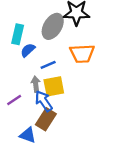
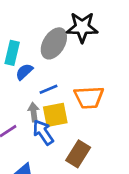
orange trapezoid: (82, 54) -> (89, 97), moved
brown rectangle: (46, 119) -> (78, 154), moved

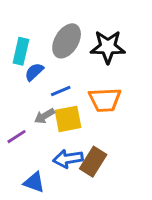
black star: (82, 27) -> (108, 47), moved
gray arrow: (34, 112) -> (44, 116), turned -114
blue arrow: (43, 132) -> (68, 159), moved, turned -65

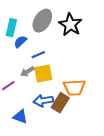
black star: (108, 47) -> (70, 25), turned 30
orange trapezoid: (105, 100) -> (74, 88), moved

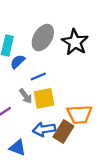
gray arrow: (27, 72) -> (26, 96), turned -96

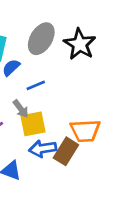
yellow square: (44, 98) -> (33, 124), moved

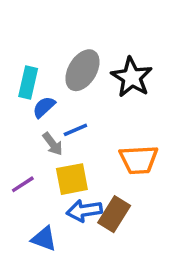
gray arrow: (21, 109) -> (53, 144), moved
orange trapezoid: (85, 131) -> (139, 160), moved

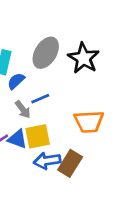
blue triangle: (44, 239) -> (17, 139), moved

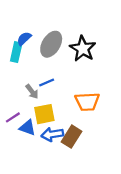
blue semicircle: (16, 81) -> (24, 39), moved
blue triangle: (17, 139) -> (27, 128), moved

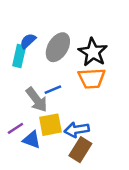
gray arrow: (32, 92) -> (37, 100), size x1.5
orange trapezoid: (87, 102) -> (92, 78), moved
blue arrow: (52, 134) -> (77, 130), moved

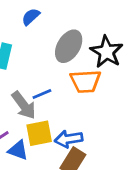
blue semicircle: (28, 41) -> (31, 17), moved
gray ellipse: (58, 47) -> (69, 46), moved
black star: (93, 52) -> (107, 52), moved

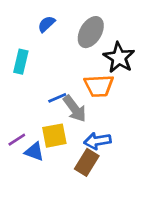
gray ellipse: (69, 46) -> (91, 32), moved
gray arrow: (24, 105) -> (75, 109), moved
blue arrow: (69, 139) -> (97, 141), moved

